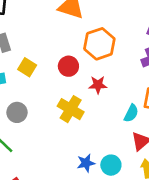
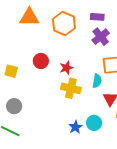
orange hexagon: (99, 44) -> (64, 24), moved
yellow cross: (71, 109) -> (71, 88), moved

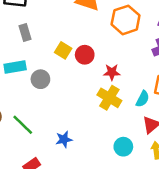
yellow square: (11, 71) -> (63, 50), moved
gray circle: (14, 106) -> (40, 79), moved
blue star: (76, 127) -> (64, 139), moved

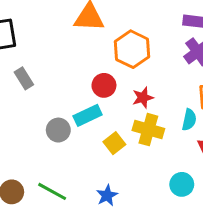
orange hexagon: (126, 20) -> (132, 49), moved
yellow square: (63, 50) -> (114, 143), moved, turned 35
cyan rectangle: (15, 67) -> (88, 115), moved

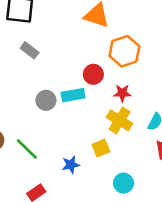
gray rectangle: (24, 78) -> (30, 50), turned -36
yellow square: (114, 143) -> (101, 148), moved
cyan circle: (182, 184) -> (123, 183), moved

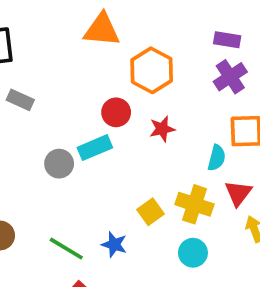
yellow cross: (120, 120) -> (194, 204), moved
green line: (27, 149) -> (66, 249), moved
blue star: (71, 165) -> (114, 244), turned -30

